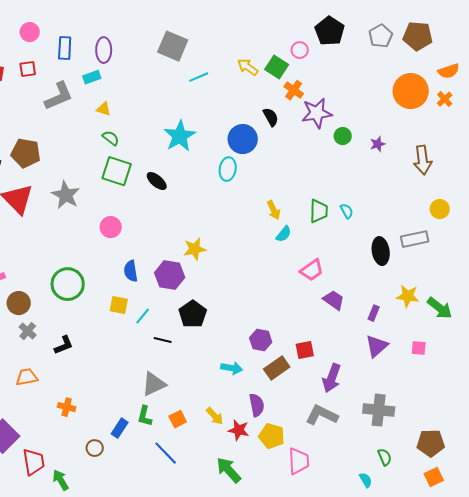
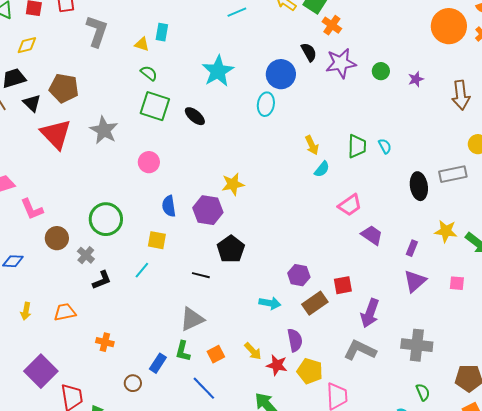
cyan rectangle: (92, 77) -> (162, 32), moved, turned -60
gray L-shape: (59, 96) -> (97, 31), turned -48
purple star: (317, 113) -> (341, 63), moved
cyan line: (143, 316) -> (142, 270), moved
gray cross: (28, 331) -> (86, 255), moved

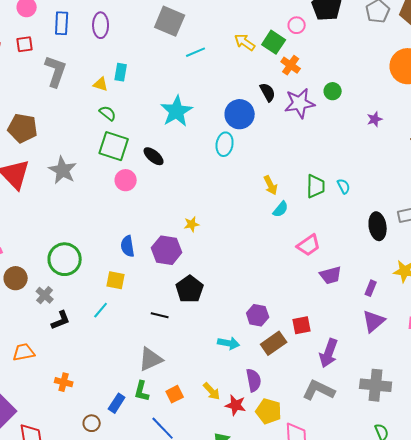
green circle: (381, 71) -> (333, 91), moved
pink circle: (149, 162) -> (126, 180), moved
yellow star: (233, 184) -> (192, 224), size x0.7
purple trapezoid: (372, 235) -> (331, 275), turned 130

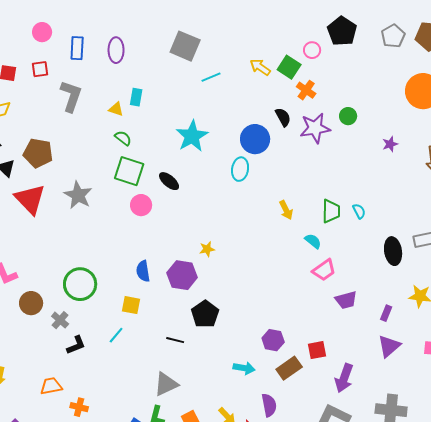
cyan semicircle: (281, 209) -> (313, 241), moved, turned -90
orange trapezoid: (24, 352) -> (51, 386), moved

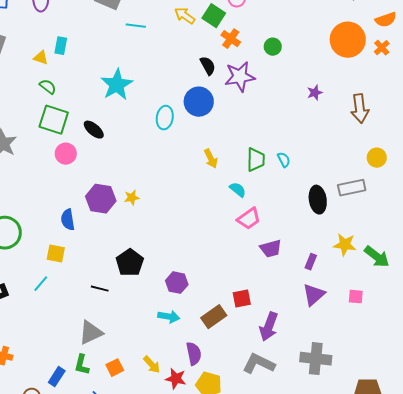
cyan line: (211, 77) -> (136, 26), turned 30
green circle: (348, 116) -> (273, 47), moved
blue circle: (255, 139) -> (199, 102), moved
purple hexagon: (182, 275) -> (101, 199), moved
purple hexagon: (273, 340) -> (177, 283), moved

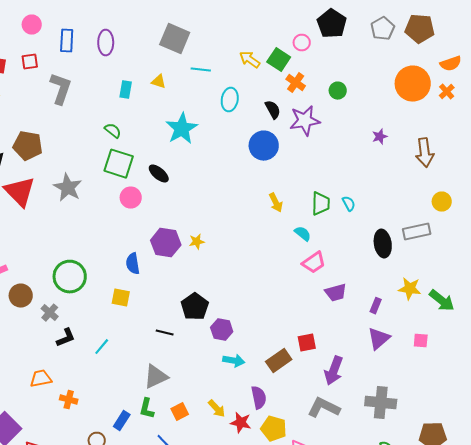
yellow triangle: (41, 58) -> (159, 82), moved
cyan ellipse: (165, 118) -> (230, 100), moved
purple hexagon: (177, 283) -> (222, 330), moved
cyan line: (41, 284) -> (102, 347), moved

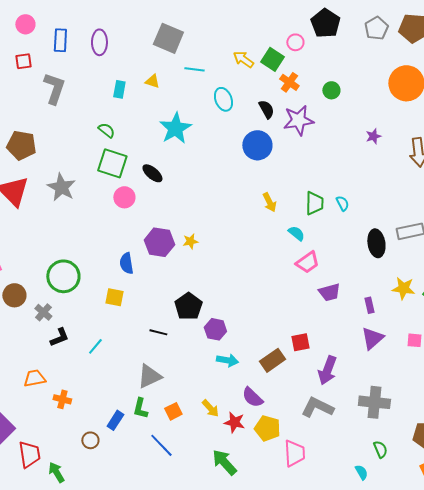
cyan ellipse: (230, 100) -> (223, 99), turned -30
purple rectangle: (376, 306) -> (369, 305), turned -35
purple semicircle: (259, 398) -> (252, 397), turned 145

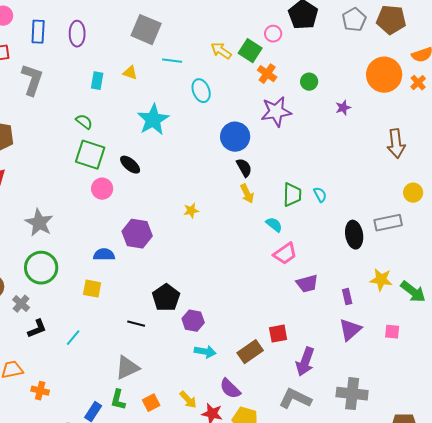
black semicircle: (266, 109) -> (244, 168), moved
purple star: (373, 136) -> (343, 108), moved
gray star: (61, 187) -> (39, 223), moved
yellow star: (190, 241) -> (191, 211), moved
blue semicircle: (126, 263) -> (104, 255), turned 100

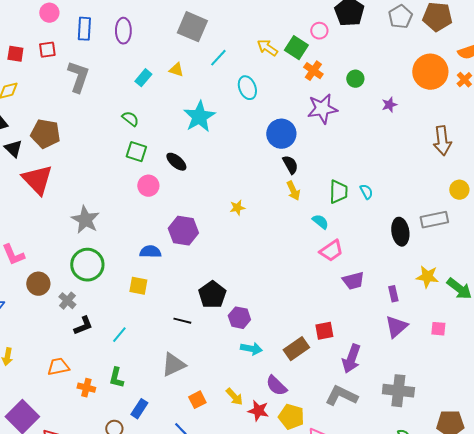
cyan line: (172, 61) -> (218, 58), turned -54
cyan rectangle: (97, 81) -> (143, 78), turned 30
green square: (90, 155) -> (136, 152), size x0.7
green L-shape: (118, 400) -> (116, 378), moved

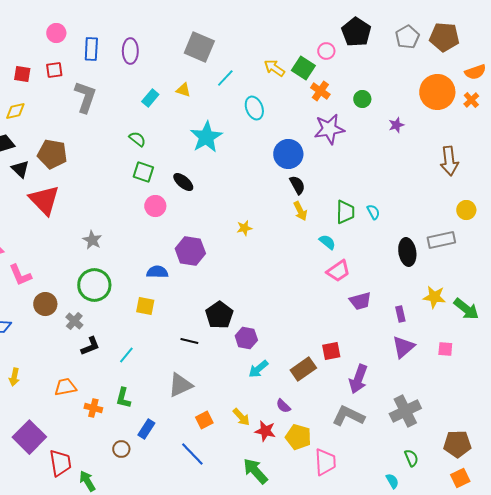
gray star: (85, 220) -> (92, 240), size x0.7
cyan arrow: (251, 349) -> (258, 369), turned 130
purple semicircle: (276, 386) -> (283, 406), size x0.7
gray cross: (398, 391) -> (405, 411), turned -32

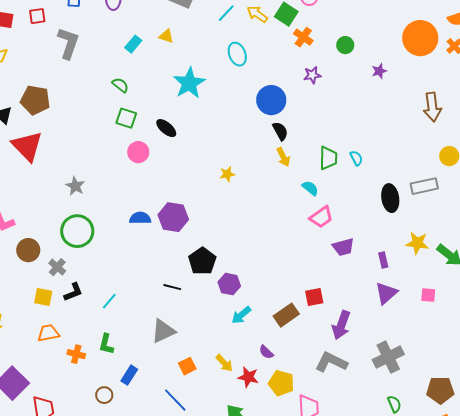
cyan line: (225, 78) -> (226, 13), moved
purple star: (329, 129) -> (312, 75), size x0.6
purple hexagon: (190, 251) -> (173, 217), moved
yellow square: (145, 306) -> (43, 297), moved

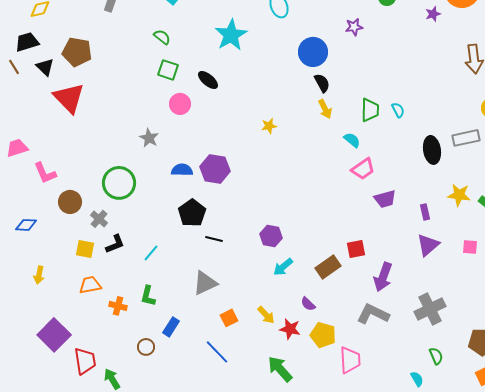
purple star: (379, 71) -> (433, 14), moved
gray star: (75, 186) -> (149, 138), moved
black pentagon: (202, 261) -> (192, 213), moved

